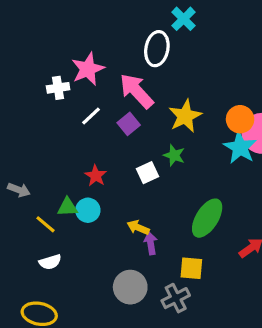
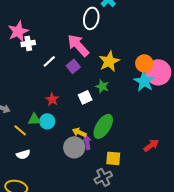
pink star: (88, 69) -> (18, 31), moved
green ellipse: (207, 218) -> (103, 126), moved
gray circle: (130, 287) -> (74, 147), moved

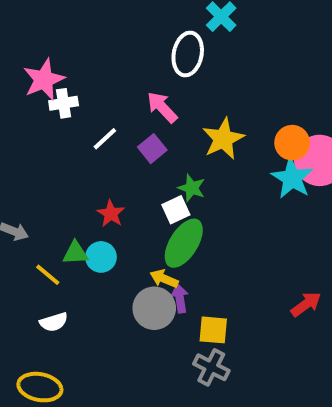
pink arrow: (78, 45) -> (162, 107), size x0.7
green star: (102, 86) -> (192, 188), moved
green ellipse: (103, 126) -> (184, 243), moved
yellow square: (113, 158) -> (213, 330), moved
gray cross: (103, 177) -> (211, 367), turned -36

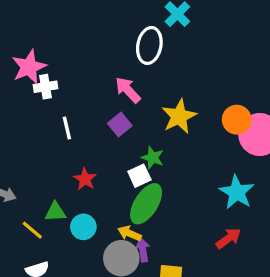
white line: (105, 139) -> (67, 128), moved, turned -60
cyan star: (292, 178) -> (237, 192), moved
cyan circle: (101, 257) -> (83, 227), moved
red arrow: (306, 304) -> (228, 238), moved

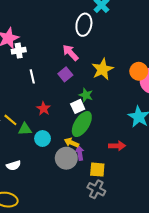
yellow line: (32, 230) -> (10, 120), moved
red arrow: (228, 238) -> (117, 146), moved, turned 35

